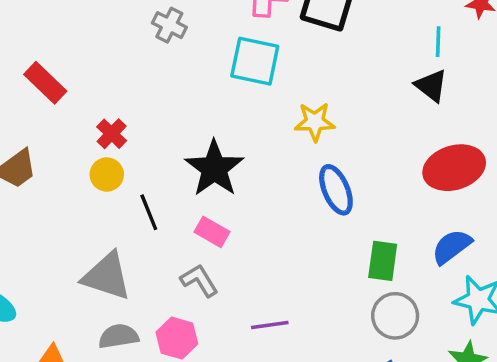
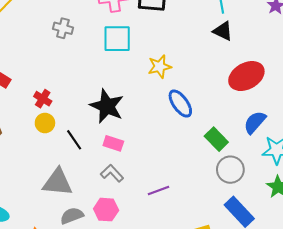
green rectangle: (383, 261) -> (216, 139), turned -40

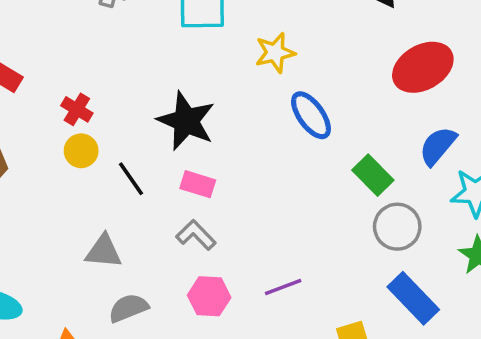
gray triangle: (58, 182) -> (104, 251), size x0.7
purple line: (159, 190) -> (283, 287), moved
pink hexagon: (106, 210) -> (209, 296), moved

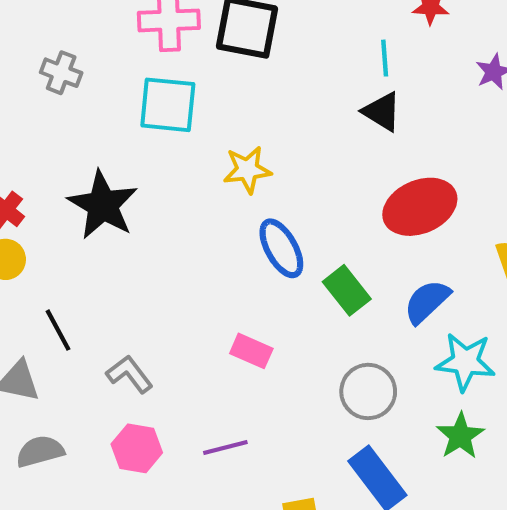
black star: (186, 121) -> (103, 205), moved
green rectangle: (373, 175) -> (347, 290), moved
black line: (131, 179) -> (58, 330), moved
pink rectangle: (198, 184) -> (251, 351), moved

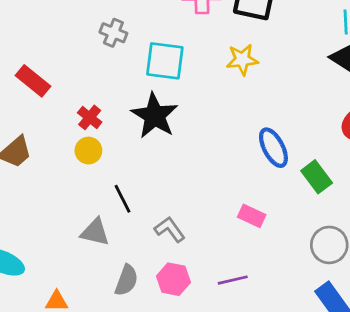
gray cross: (61, 73) -> (113, 33), moved
cyan square: (168, 105) -> (165, 61), moved
yellow star: (247, 170) -> (242, 60), moved
gray semicircle: (40, 451) -> (126, 280), moved, turned 124

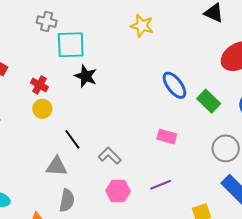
yellow star: (242, 60) -> (142, 26), turned 30
cyan square: (165, 61) -> (71, 45), moved
black star: (155, 116) -> (86, 76), size x0.7
gray semicircle: (126, 280) -> (67, 200), moved

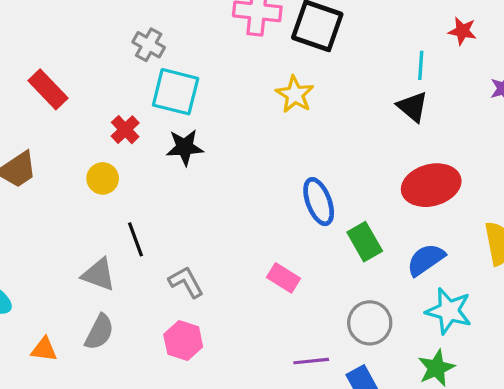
black star: (86, 76) -> (185, 147), turned 30
red cross: (39, 85) -> (125, 130), moved
purple line: (161, 185) -> (311, 361), moved

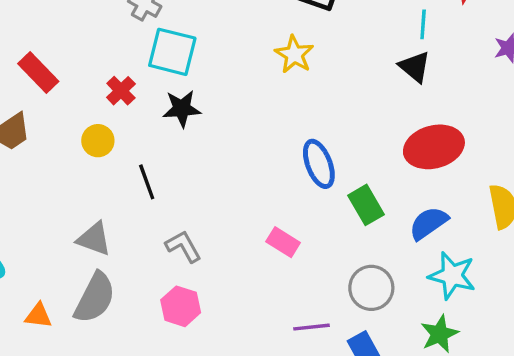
red rectangle: (48, 89) -> (38, 73), moved
black line: (135, 239) -> (147, 182), moved
gray semicircle: (99, 332) -> (95, 298), size x1.4

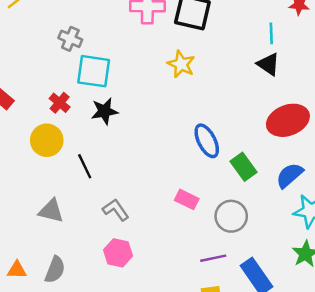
yellow circle: (98, 141) -> (47, 140), size x1.4
gray circle: (371, 288) -> (231, 216), moved
gray semicircle: (95, 298) -> (55, 270), moved, size x0.7

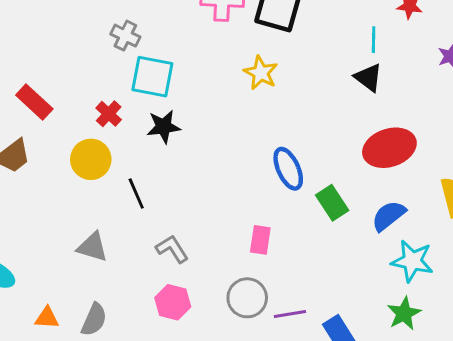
pink rectangle: (187, 199) -> (260, 240), turned 70
gray circle: (231, 216) -> (247, 298), moved

